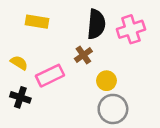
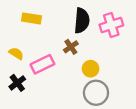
black cross: (20, 97) -> (17, 83), turned 35

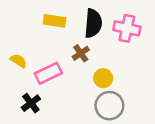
yellow rectangle: (32, 18) -> (55, 21), moved
pink cross: (111, 25) -> (127, 28), turned 30
black cross: (17, 83) -> (31, 103), moved

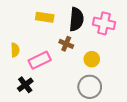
brown cross: (81, 53) -> (66, 44), turned -32
yellow semicircle: (18, 61) -> (15, 50), turned 56
yellow circle: (103, 78) -> (92, 59), moved

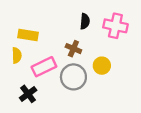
yellow rectangle: (45, 17) -> (28, 35), moved
black semicircle: (76, 19) -> (85, 21), size x0.6
gray circle: (90, 87) -> (73, 77), moved

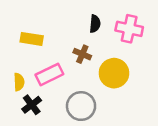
yellow semicircle: (17, 55) -> (19, 82), moved
yellow circle: (102, 66) -> (114, 73), size x1.5
gray circle: (73, 77) -> (81, 106), moved

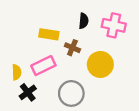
yellow rectangle: (32, 39) -> (49, 34), moved

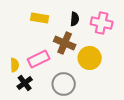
yellow rectangle: (49, 34) -> (40, 18), moved
brown cross: (72, 48) -> (65, 43), size x1.5

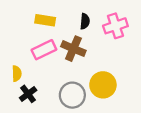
pink cross: (102, 23) -> (115, 26), turned -30
yellow circle: (90, 58) -> (103, 85), moved
pink rectangle: (39, 59) -> (44, 50), moved

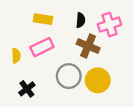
brown cross: (73, 49) -> (88, 46), moved
yellow semicircle: (17, 74) -> (16, 56), moved
gray circle: (72, 95) -> (69, 76), moved

